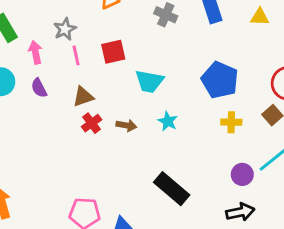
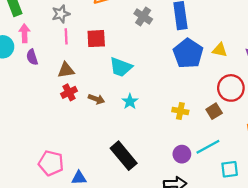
yellow triangle: (260, 17) -> (220, 50), moved
pink arrow: (35, 52) -> (25, 33), moved
blue pentagon: (220, 80) -> (188, 53), moved

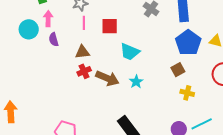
brown arrow: (96, 99) -> (107, 78), size x1.6
yellow cross: (180, 111) -> (187, 93), moved
brown square: (214, 111) -> (178, 70), moved

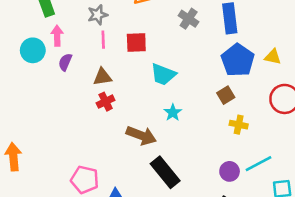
purple semicircle: (54, 39) -> (65, 62), turned 40
brown arrow: (107, 78) -> (141, 136), moved

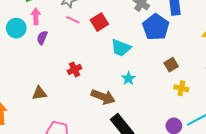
pink line: (103, 40) -> (73, 20), turned -64
red square: (136, 42) -> (99, 22), turned -30
blue pentagon: (238, 60) -> (156, 27), moved
brown triangle: (103, 77) -> (39, 93), moved

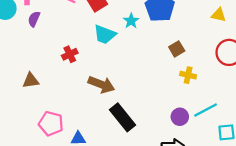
cyan trapezoid: (121, 48) -> (105, 34), moved
cyan star: (128, 78) -> (131, 21), moved

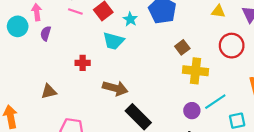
cyan star: (131, 21) -> (130, 19), moved
red cross: (70, 54) -> (83, 63), turned 32
yellow cross: (188, 75) -> (196, 71), size x1.6

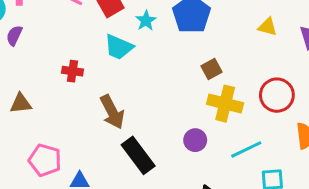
purple semicircle: (46, 33) -> (14, 36), moved
red circle: (232, 46) -> (277, 95), moved
brown arrow: (115, 88) -> (112, 112), turned 40
purple circle: (192, 111) -> (195, 140), moved

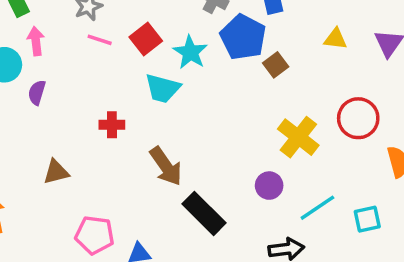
cyan star: (146, 21) -> (190, 52), size x1.4
brown square: (212, 69) -> (276, 65), moved
yellow cross: (225, 104) -> (298, 137), turned 32
cyan line: (246, 149) -> (317, 208), moved

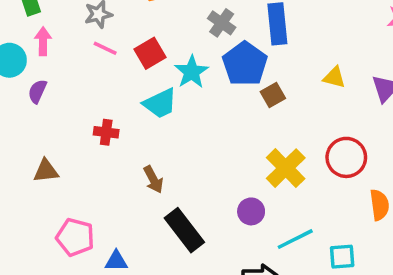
cyan trapezoid: (163, 88) -> (160, 103), turned -48
brown arrow: (166, 166) -> (153, 179), size x0.7

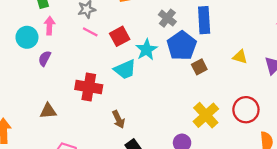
red cross: (106, 132) -> (89, 87), size x1.6

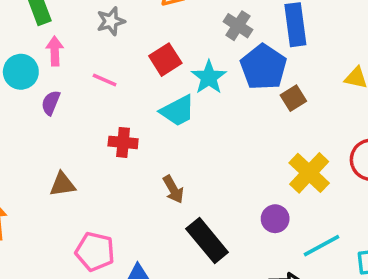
pink line: (90, 32) -> (105, 80), moved
red cross: (89, 87) -> (123, 142), size x0.7

